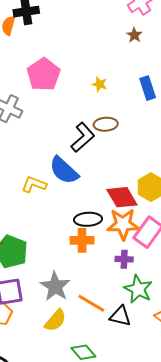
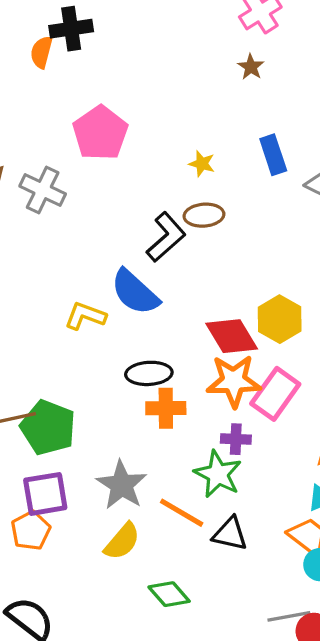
yellow star: (100, 84) -> (202, 164), moved
black ellipse: (88, 219) -> (149, 373), moved
green star: (138, 289) -> (218, 474), moved

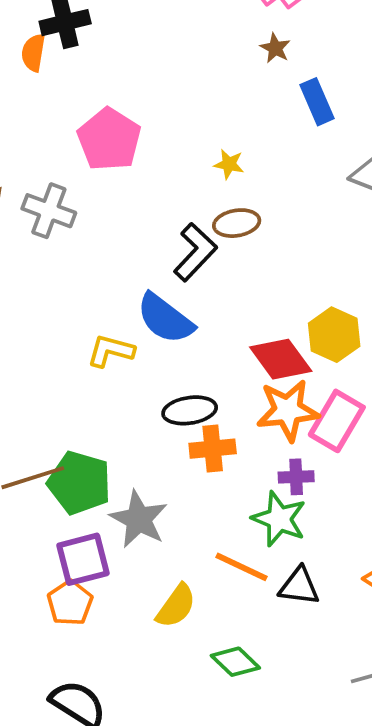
blue rectangle: (273, 155) -> (317, 102), moved
gray star: (122, 485) -> (139, 519), moved

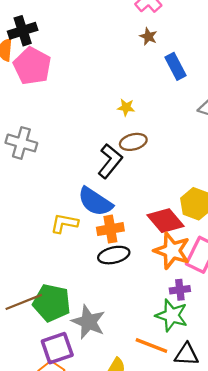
pink pentagon: (109, 139) -> (32, 66), moved
orange star: (288, 410) -> (172, 251), turned 30
orange cross: (213, 449) -> (110, 229), moved

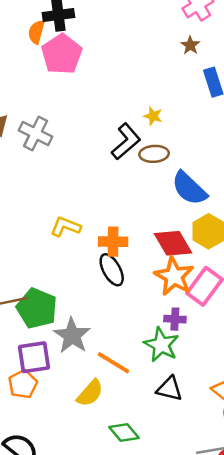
black L-shape: (110, 161) -> (126, 141), moved
blue semicircle: (95, 202) -> (189, 188), moved
black ellipse: (114, 255) -> (112, 270), turned 64
orange line: (151, 345) -> (113, 363), moved

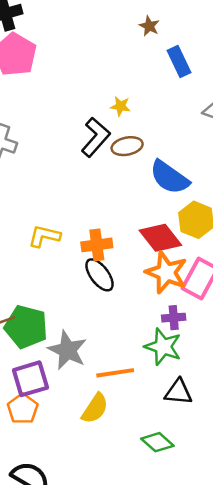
orange line: (113, 363) -> (115, 373), turned -32
green diamond: (124, 432) -> (157, 442), moved

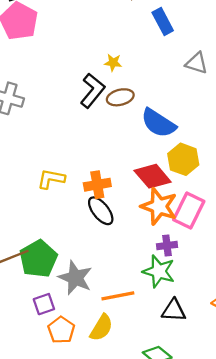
green pentagon: (26, 327) -> (38, 259), turned 30
purple square: (30, 379) -> (44, 304), size x0.7
orange pentagon: (23, 409) -> (61, 330), moved

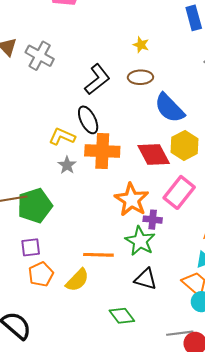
black L-shape: (92, 91) -> (97, 79), moved
orange cross: (97, 185) -> (102, 151), size x1.4
orange star: (159, 206) -> (132, 200), moved
black ellipse: (101, 211) -> (88, 120), moved
gray star: (75, 278) -> (67, 165), moved, size x0.6

